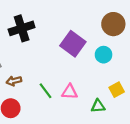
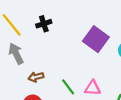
black cross: (22, 28) -> (44, 24), size x0.6

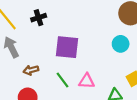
purple square: (96, 39) -> (67, 47), moved, turned -30

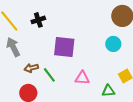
green line: (63, 80) -> (49, 75), moved

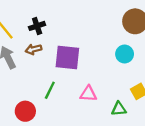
brown arrow: (31, 68) -> (34, 49), moved
green line: (49, 75) -> (50, 90), turned 63

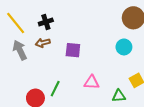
purple square: (67, 58) -> (73, 50), size x0.7
green line: (50, 90) -> (55, 89), moved

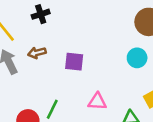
black cross: (46, 22) -> (41, 14), moved

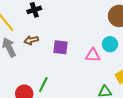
pink triangle: (97, 102) -> (93, 55), moved

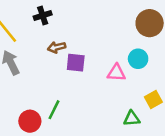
brown arrow: (31, 40) -> (57, 47), moved

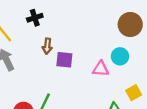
brown arrow: (57, 47) -> (47, 46), turned -70

